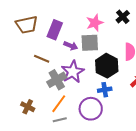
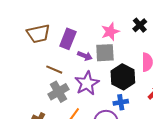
gray cross: (57, 80) -> (58, 92), moved

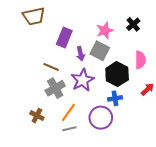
brown trapezoid: (38, 34) -> (34, 16), moved
gray square: (105, 53) -> (100, 51), turned 30
purple arrow: (85, 56) -> (81, 54), turned 56

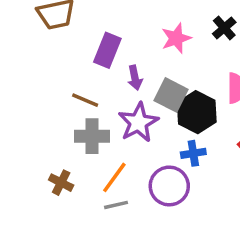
gray square: (100, 51) -> (171, 95), moved
gray cross: (55, 88) -> (92, 136), turned 30

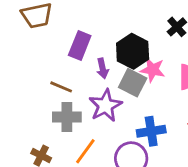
pink star: (176, 38) -> (153, 70), moved, turned 30
black hexagon: (197, 112) -> (133, 51), moved
blue cross: (193, 153) -> (151, 131), size x1.4

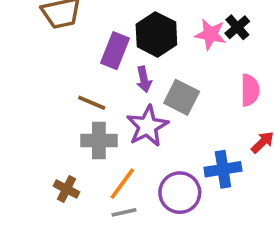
black hexagon: (133, 51) -> (156, 34), moved
pink star: (153, 70) -> (210, 34), moved
blue cross: (151, 131) -> (223, 169), moved

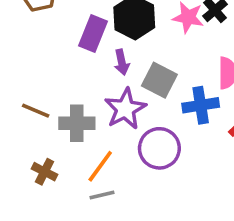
brown line: (92, 103) -> (36, 111), moved
blue cross: (223, 169) -> (201, 105), moved
purple circle: (180, 193) -> (159, 148), moved

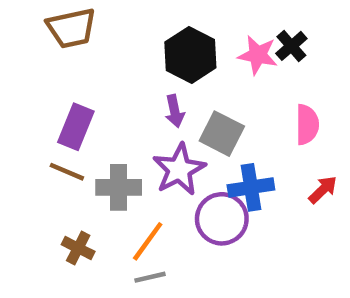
purple rectangle: (93, 34) -> (76, 127), moved
blue cross: (201, 105) -> (251, 187), moved

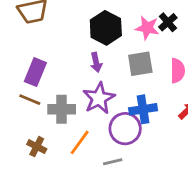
gray square: (222, 134) -> (140, 64), moved, turned -36
gray line: (150, 277) -> (113, 162), moved

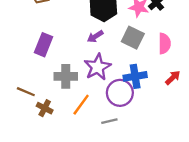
purple arrow: (96, 62) -> (95, 36), turned 70
gray square: (140, 64) -> (133, 38), turned 35
brown line: (30, 100) -> (26, 92), moved

